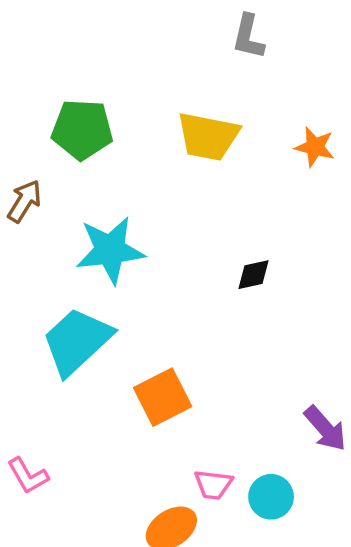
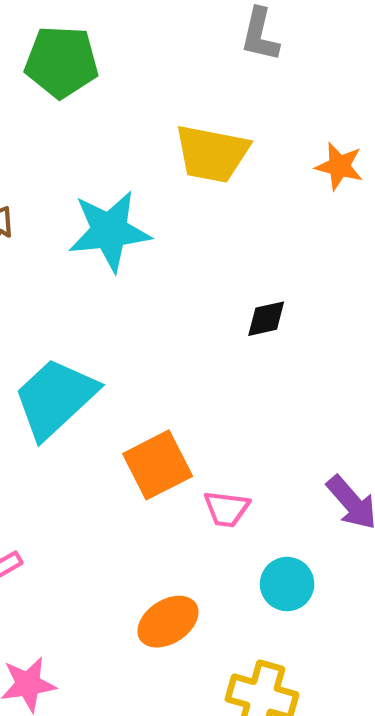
green pentagon: (82, 129) -> (61, 62), moved
cyan star: (110, 250) -> (110, 231), moved
pink trapezoid: (213, 485) -> (226, 509), moved

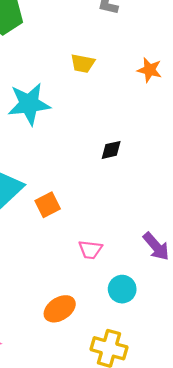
yellow trapezoid: (212, 154) -> (83, 63), size x0.6
orange square: (158, 465) -> (48, 205), moved, size x0.7

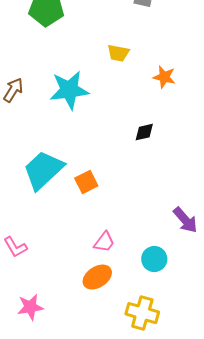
orange star: (150, 70) -> (164, 77), moved
pink trapezoid: (90, 250) -> (104, 242), moved, turned -60

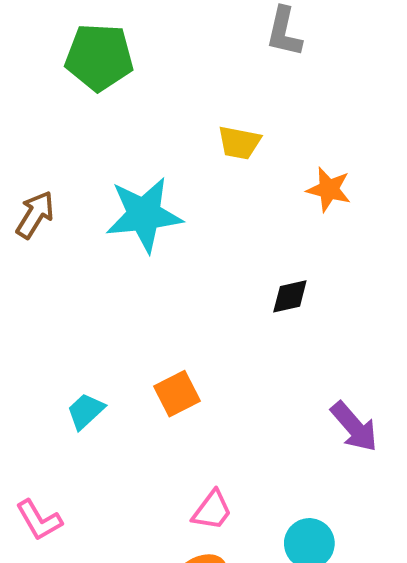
cyan trapezoid: (43, 170) -> (86, 411), moved, size x0.5
purple arrow: (185, 220) -> (354, 427), moved

